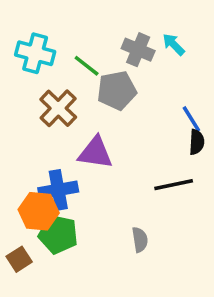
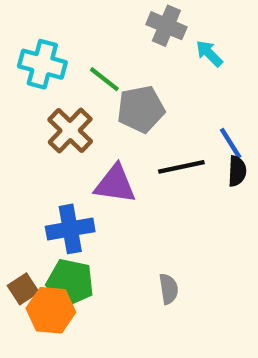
gray cross: (138, 50) -> (166, 26), moved
black line: (174, 185) -> (181, 167), moved
orange hexagon: (39, 211) -> (51, 310), moved
brown square: (19, 259) -> (23, 289), moved

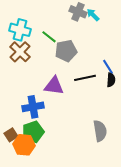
cyan arrow: (209, 53) -> (93, 15), moved
brown cross: (70, 131) -> (20, 52), moved
green pentagon: (70, 282) -> (33, 132), turned -30
gray semicircle: (169, 289) -> (100, 131), moved, size x1.5

